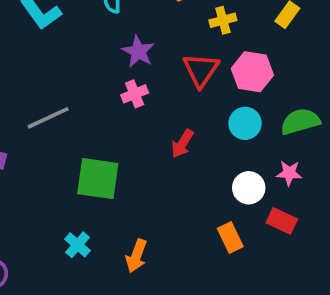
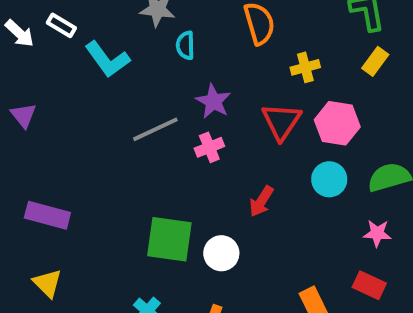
gray line: (48, 118) -> (155, 129), moved
white circle: (249, 188) -> (221, 253), moved

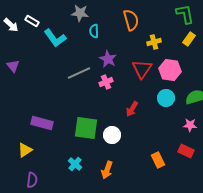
purple rectangle: (47, 215) -> (42, 123), moved
yellow triangle: (47, 283) -> (25, 150), turned 42

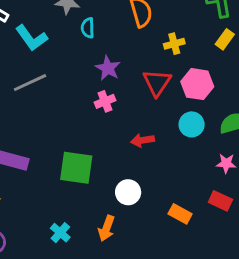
gray line: (79, 73) -> (30, 83), moved
red arrow: (132, 109) -> (143, 140), turned 49
white circle: (112, 135) -> (128, 192), moved
orange rectangle: (158, 160) -> (180, 214), turned -35
cyan cross: (75, 164) -> (60, 233), moved

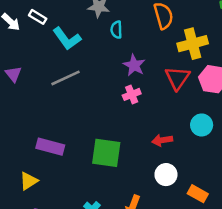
yellow cross: (174, 44) -> (193, 44), size x1.6
cyan circle: (192, 124) -> (202, 125), moved
red arrow: (143, 140) -> (162, 140), moved
white circle: (128, 192) -> (166, 175), moved

